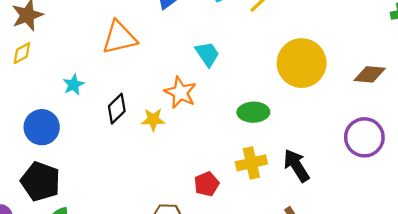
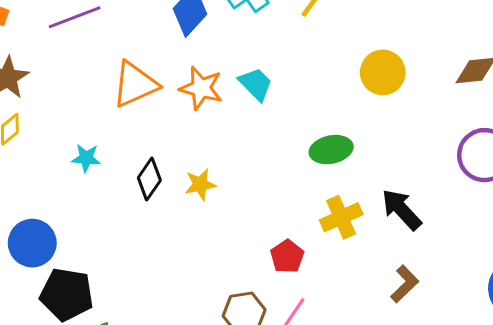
yellow circle: (302, 63) -> (383, 72), size x0.7
cyan star: (74, 85) -> (86, 158), turned -30
orange star: (180, 92) -> (201, 88), moved
blue circle: (42, 127) -> (32, 243), moved

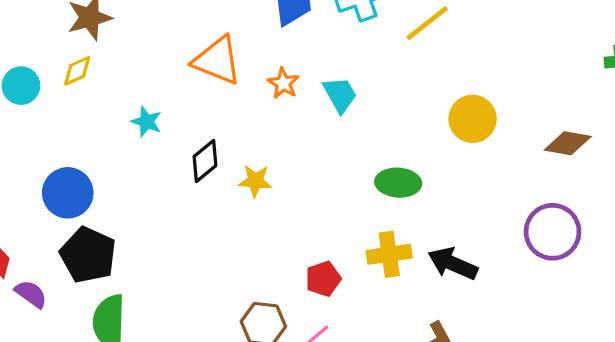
orange triangle: (135, 84) -> (217, 61), turned 30
orange star: (201, 88) -> (283, 83), size x0.7
black arrow: (401, 209) -> (453, 264), turned -39

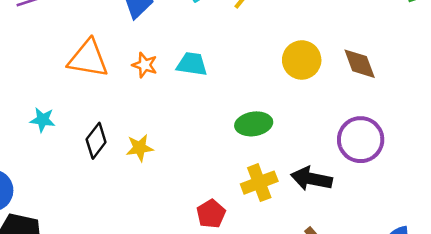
cyan trapezoid: (340, 95) -> (192, 64), turned -40
brown diamond: (568, 143) -> (360, 64), moved, turned 72
purple circle: (553, 232) -> (361, 140), moved

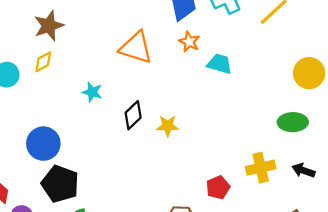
orange star: (145, 65) -> (189, 42), moved
green ellipse: (254, 124) -> (293, 122), moved
black arrow: (311, 179) -> (303, 170), size x0.7

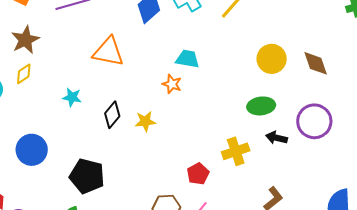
orange star: (189, 42) -> (172, 84), moved
black arrow: (303, 170) -> (277, 138), moved
black pentagon: (60, 184) -> (87, 176), moved

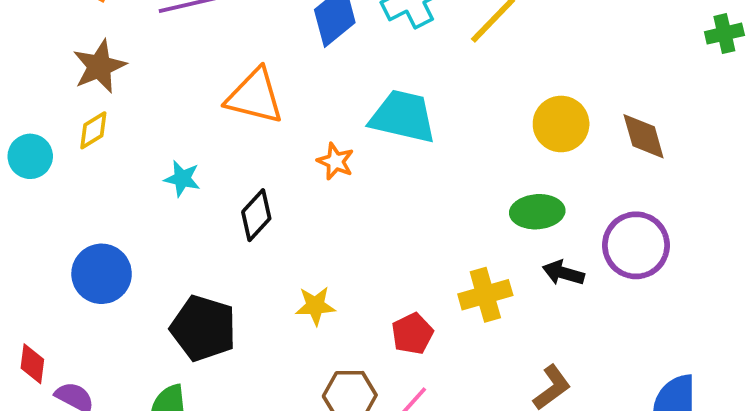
cyan trapezoid: (188, 59) -> (403, 117), size x1.5
orange star: (172, 84) -> (335, 161), moved
yellow star: (145, 121) -> (315, 306), moved

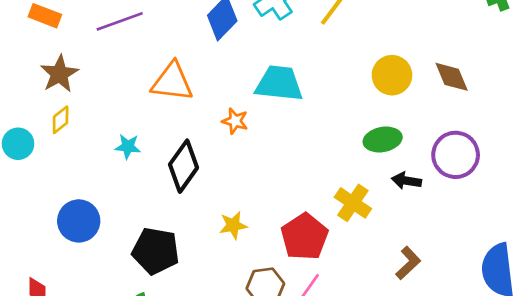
black diamond: (256, 215) -> (183, 166), size x1.4
yellow cross: (485, 295) -> (353, 203), turned -33
red pentagon: (412, 334) -> (304, 237), size x1.6

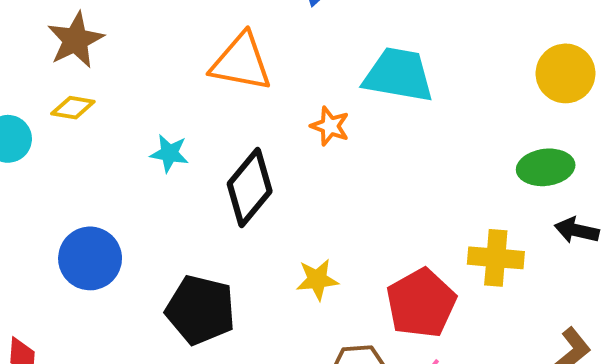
yellow diamond: (61, 120) -> (73, 108), turned 44
yellow cross: (353, 203) -> (496, 258), turned -33

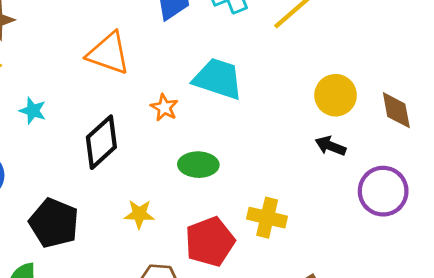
cyan star: (169, 153) -> (33, 111), moved
green ellipse: (546, 167) -> (198, 165), moved
black arrow: (577, 230) -> (330, 146), moved

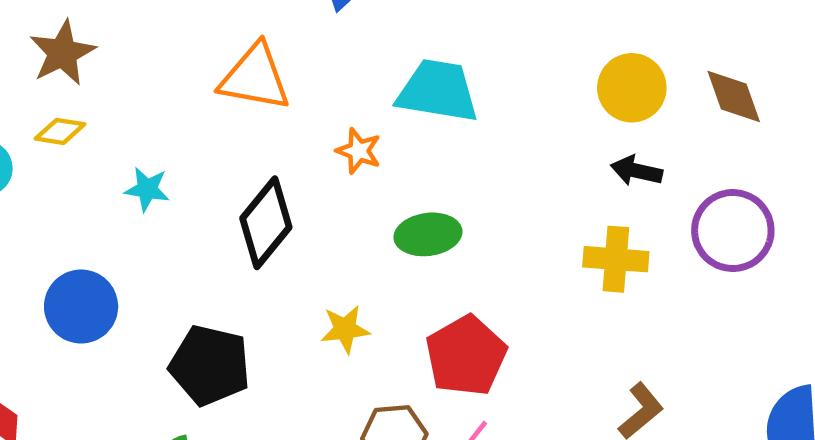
yellow cross: (267, 218) -> (616, 259), moved

